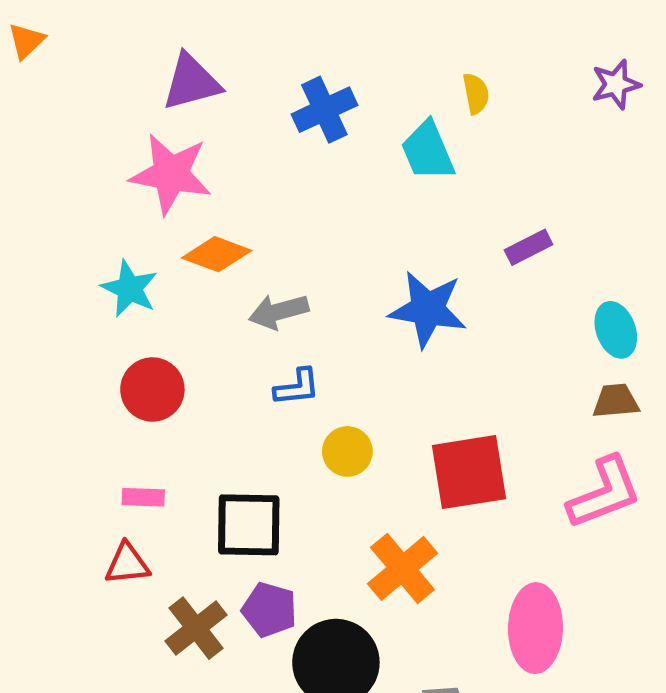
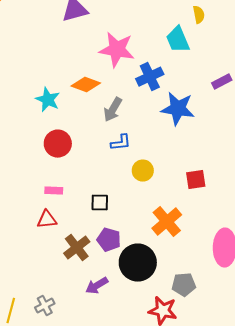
blue cross: (324, 110) -> (150, 77), moved
pink star: (171, 174) -> (117, 50), moved
gray arrow: (279, 312) -> (113, 110), turned -45
red square: (469, 472) -> (196, 180), size x0.6
black square: (249, 525) -> (100, 203), size x0.6

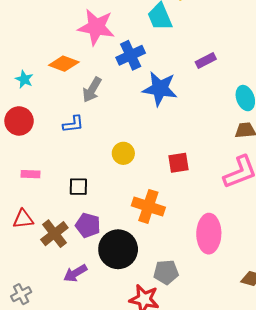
cyan star: (48, 100) -> (24, 79), size x0.7
blue L-shape: (121, 143) -> (73, 124), moved
red circle: (58, 144) -> (19, 121), moved
red triangle: (47, 220) -> (23, 219), moved
orange cross: (167, 222) -> (148, 206), turned -32

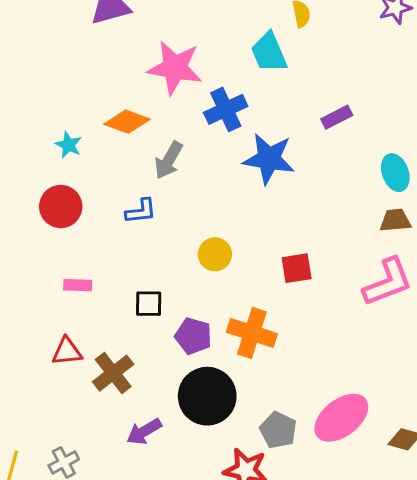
purple pentagon: (88, 225) -> (193, 336), moved
pink ellipse: (209, 234) -> (341, 418), moved, turned 51
gray pentagon: (166, 272) -> (278, 430), turned 30

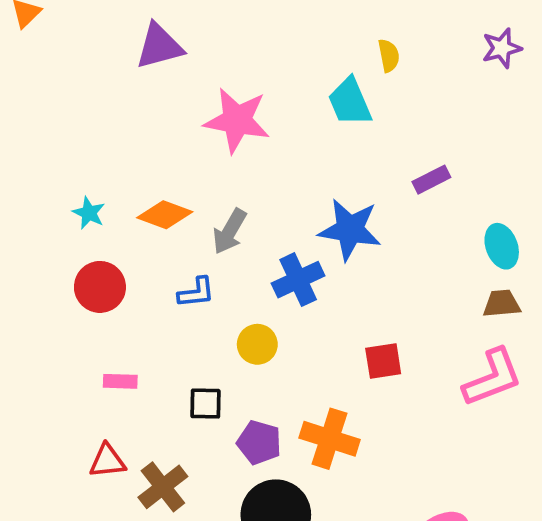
blue cross: (226, 109) -> (298, 280), moved
orange diamond: (127, 122) -> (165, 215), moved
cyan star: (68, 145) -> (89, 213), moved
yellow circle: (215, 254) -> (257, 344), moved

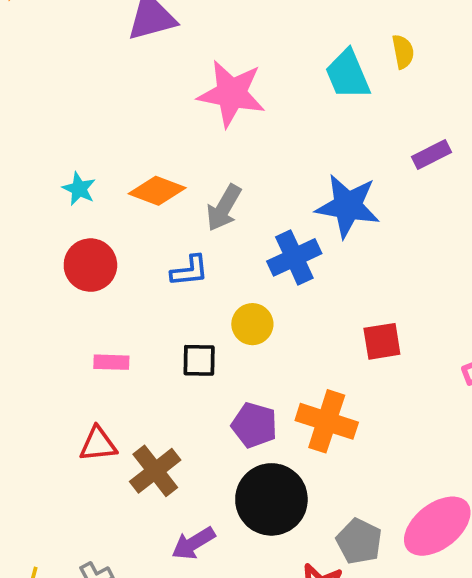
yellow semicircle: (389, 56) -> (403, 52), moved
black square: (205, 404) -> (199, 360), moved

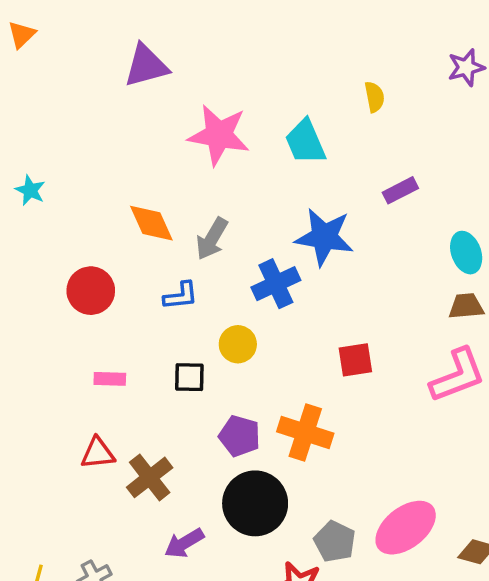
cyan trapezoid: (348, 74) -> (305, 142), moved
cyan star: (79, 189) -> (30, 190), moved
orange diamond: (157, 191) -> (151, 223), turned 45

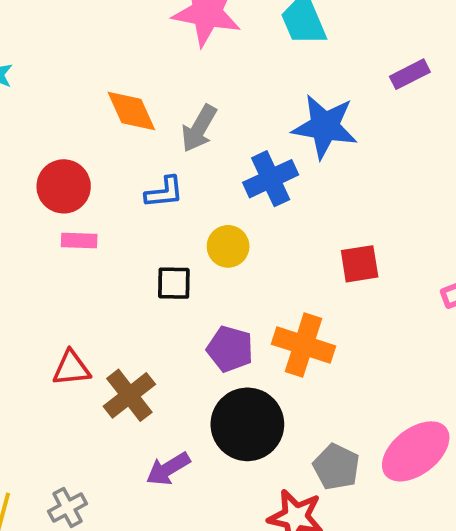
pink rectangle: (110, 379) -> (79, 241), moved

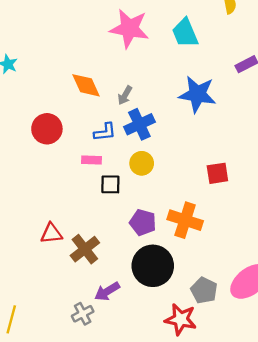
gray arrow: (199, 128) -> (125, 95), size x0.7
blue cross: (271, 179) -> (139, 124), moved
pink rectangle: (79, 241) -> (92, 160), moved
gray cross: (68, 507) -> (83, 314), moved

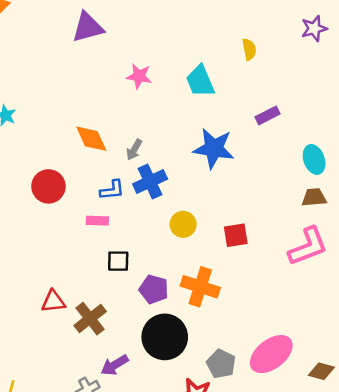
pink star: (129, 28) -> (139, 76), size x0.6
yellow circle: (142, 163) -> (183, 224), moved
black square: (110, 184) -> (118, 261), moved

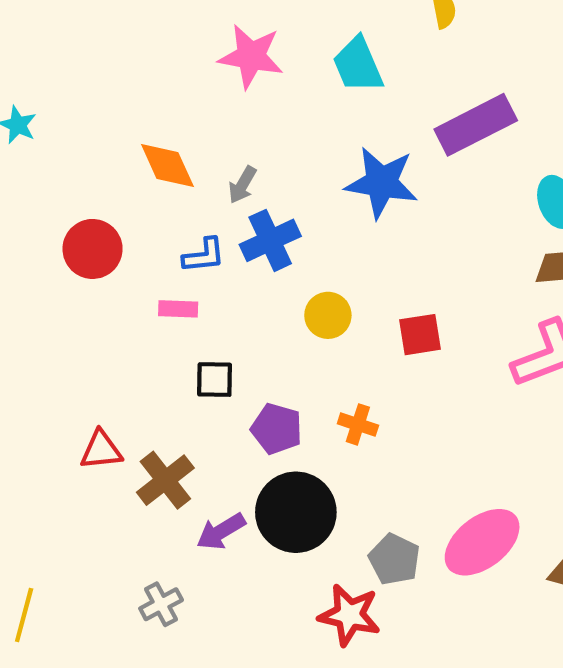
pink star: (139, 76) -> (251, 56), size x1.4
purple rectangle: (268, 115) -> (476, 125), size x1.8
orange cross: (200, 287) -> (358, 424), size x0.6
purple arrow: (115, 365) -> (221, 531), moved

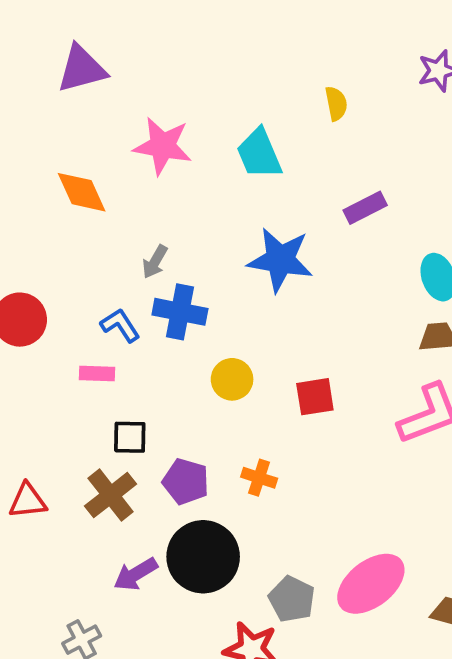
purple rectangle: (476, 125) -> (365, 208), size x0.6
orange diamond: (167, 165) -> (82, 192), moved
blue cross: (270, 240) -> (180, 312), turned 36
blue L-shape: (204, 255) -> (120, 325), turned -117
brown cross: (165, 480) -> (111, 495), moved

